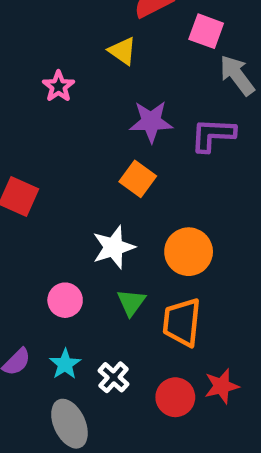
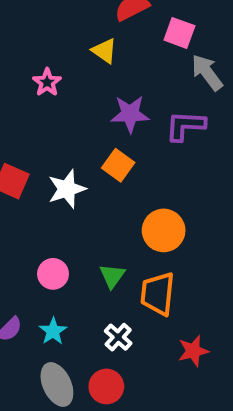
white star: (114, 247) -> (67, 189), moved
white cross: (114, 377) -> (118, 337), moved
red circle: (175, 397) -> (106, 386), moved

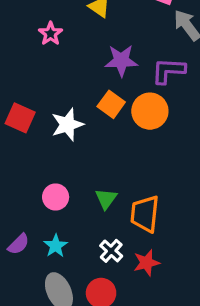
orange circle: (164, 230) -> (150, 111), moved
red star: (193, 351) -> (147, 263), moved

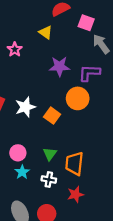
orange square: (111, 104) -> (52, 116), moved
cyan star: (56, 246) -> (22, 172), moved
white cross: (111, 251) -> (49, 180), moved, turned -32

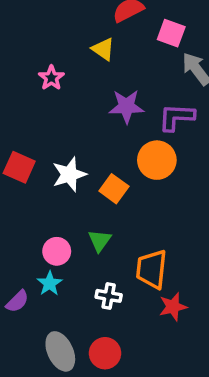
green triangle: (50, 154) -> (100, 241), moved
cyan star: (22, 172) -> (50, 283), moved
red star: (75, 194) -> (173, 307), moved

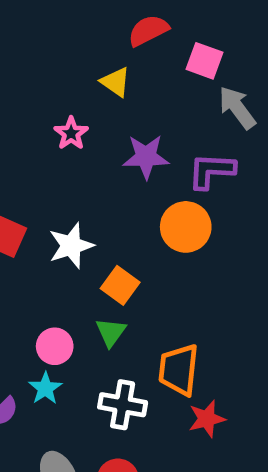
pink star: (51, 78) -> (71, 133), moved
orange square: (114, 189) -> (120, 285), moved
white cross: (109, 296) -> (123, 405), size x1.4

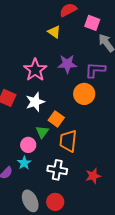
pink star: (71, 133) -> (35, 70), moved, size x1.6
green triangle: (111, 332) -> (42, 132), moved
orange trapezoid: (179, 370) -> (68, 141), moved

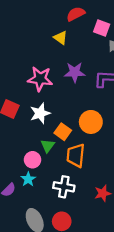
pink star: (35, 70) -> (40, 79), turned -30
orange circle: (84, 94) -> (91, 122), moved

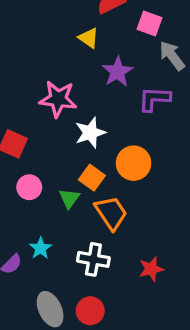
purple star: (75, 72) -> (117, 72), moved, turned -30
white star: (40, 113) -> (90, 133), moved
orange trapezoid: (76, 155) -> (111, 213), turned 140
pink circle: (33, 160) -> (29, 187), moved

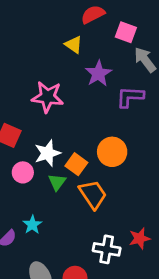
white star: (90, 133) -> (48, 153), moved
white cross: (93, 259) -> (107, 249), moved
red star: (151, 269) -> (140, 238), moved

